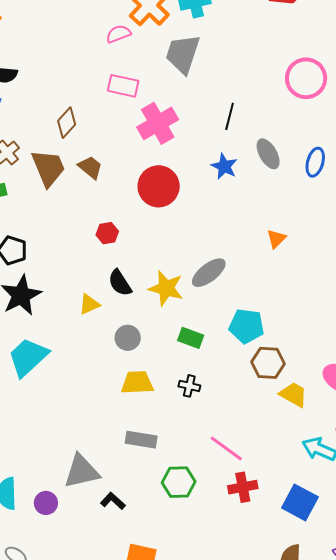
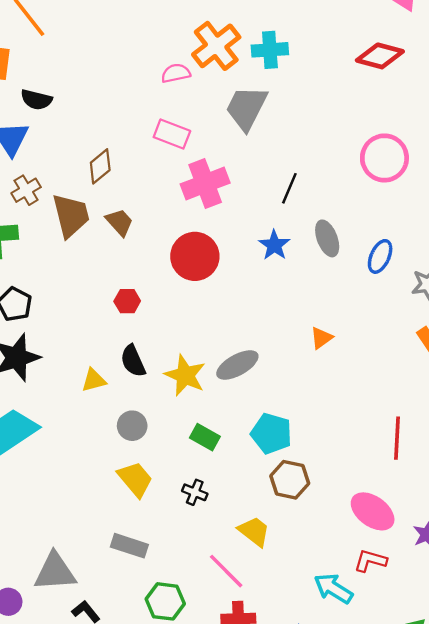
yellow trapezoid: (137, 383) -> (135, 479), turned 44
yellow trapezoid: (293, 394) -> (254, 531), moved

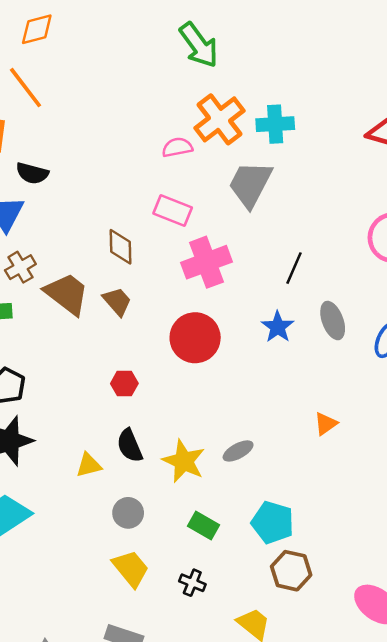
brown diamond: (100, 166) -> (120, 247), moved, turned -52
brown trapezoid: (71, 215) -> (67, 294), turned -39
gray ellipse: (237, 365) -> (238, 451), size x0.7

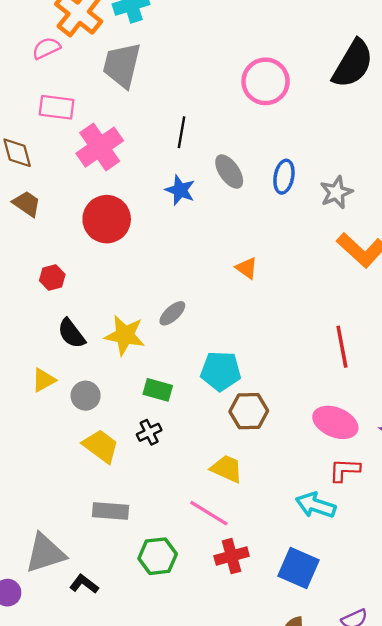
orange triangle: (326, 424) -> (247, 268), turned -35
yellow triangle: (89, 465) -> (44, 380), moved
black cross: (192, 583) -> (149, 432), moved, turned -35

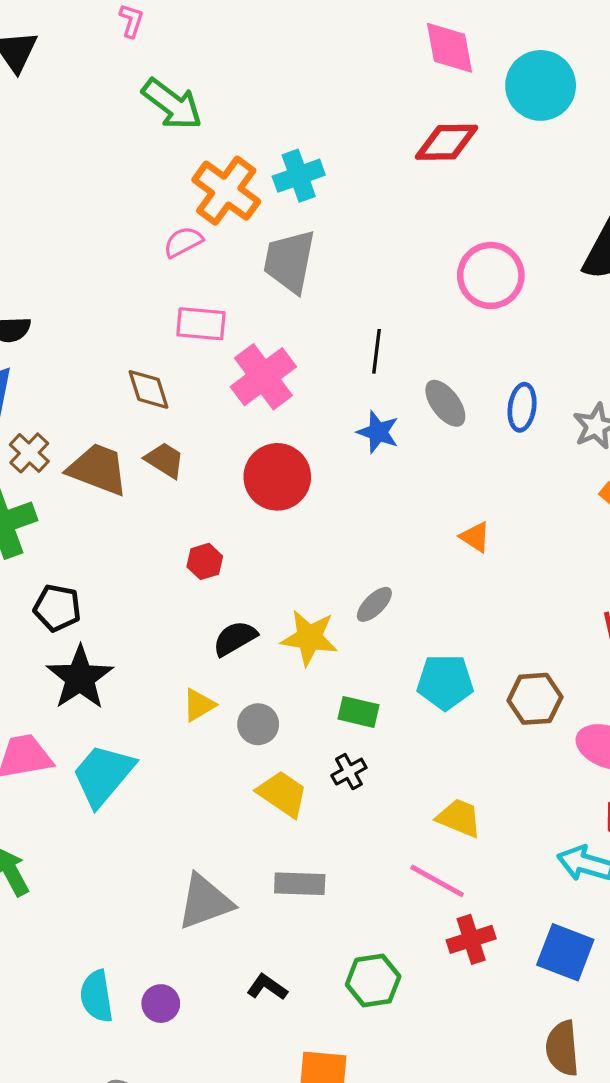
black semicircle: (71, 333) -> (235, 638), turned 100
brown hexagon: (249, 411) -> (535, 699), moved
gray triangle: (45, 553) -> (205, 902), moved
green hexagon: (158, 556) -> (373, 981), moved

